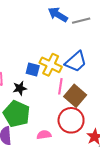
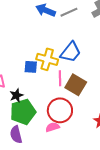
black star: (20, 88) -> (16, 95), moved
green pentagon: (17, 114) -> (23, 112), turned -30
red circle: (71, 120) -> (60, 110), moved

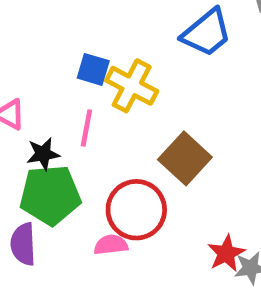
blue trapezoid: (71, 52) -> (207, 33), moved
blue square: (31, 67) -> (93, 69), moved
pink line: (60, 78) -> (86, 128), moved

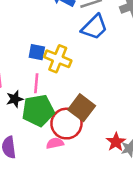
brown square: (185, 158) -> (82, 108), moved
green pentagon: (50, 195) -> (38, 111), moved

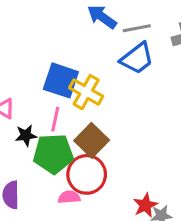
blue square: (37, 52) -> (61, 80), size x1.6
brown square: (82, 108) -> (92, 140), moved

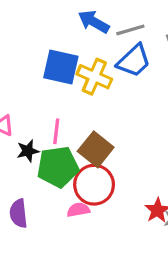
blue square: (61, 80) -> (61, 67), moved
yellow cross: (86, 92) -> (94, 77), moved

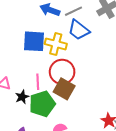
blue trapezoid: (134, 61) -> (79, 30), turned 90
red circle: (94, 185) -> (62, 72), moved

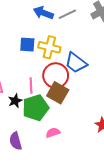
blue trapezoid: (79, 30) -> (76, 63), moved
blue square: (34, 41) -> (27, 45), size x0.7

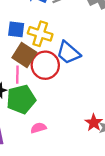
brown square: (58, 93) -> (24, 55), moved

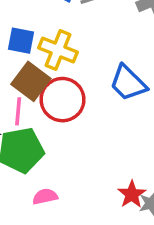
blue trapezoid: (68, 53) -> (128, 83), moved

